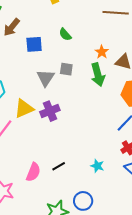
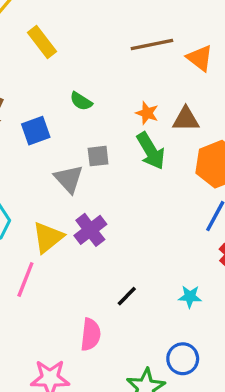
black line: (59, 166) -> (127, 296), moved

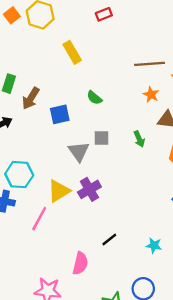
orange star: (147, 113) -> (151, 95), moved
green arrow: (151, 151) -> (139, 139), size x0.6

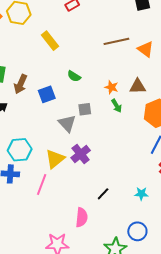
orange star: (151, 95) -> (111, 87), moved

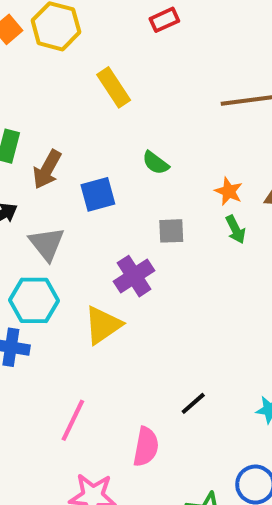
gray triangle: (67, 123) -> (47, 244), moved
purple cross: (81, 154) -> (134, 276), moved
pink line: (42, 185) -> (73, 420), moved

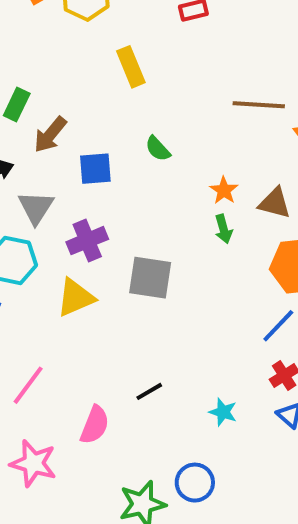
gray square: (171, 231) -> (150, 278), moved, size x1.6
purple cross: (134, 276) -> (87, 241), moved

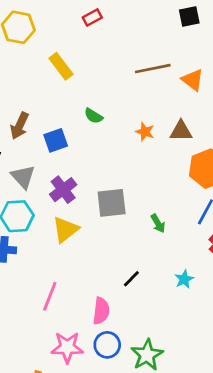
green arrow: (223, 229) -> (158, 223), moved
cyan star: (223, 412) -> (184, 279), turned -30
blue circle: (195, 483) -> (107, 345), moved

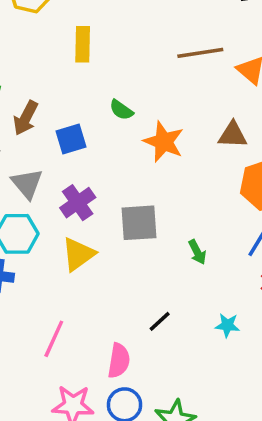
yellow rectangle: (61, 66) -> (83, 44), turned 36
orange star: (145, 132) -> (164, 142), moved, size x1.6
cyan star: (184, 279) -> (227, 325), turned 30

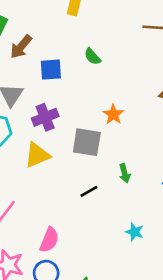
orange star: (164, 142) -> (113, 114), moved, size x0.7
black line: (160, 321) -> (89, 191), moved

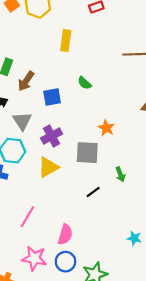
cyan star: (135, 232) -> (134, 238), moved

